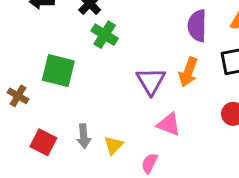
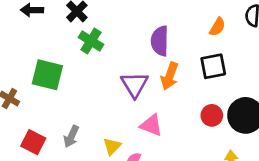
purple semicircle: (197, 26) -> (160, 41), moved
gray arrow: (84, 136) -> (71, 137), turned 30
yellow triangle: (114, 145) -> (112, 146), moved

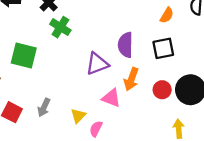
purple semicircle: (160, 41) -> (125, 45), moved
orange arrow: (170, 76) -> (131, 79), moved
purple triangle: (135, 85) -> (97, 64), turned 40

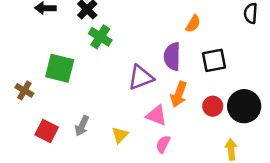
orange semicircle: (167, 15) -> (193, 24), moved
pink semicircle: (96, 129) -> (163, 144), moved

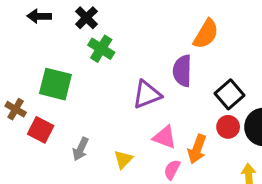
orange semicircle: (193, 24) -> (206, 34), size x1.5
black square: (214, 60) -> (230, 94), moved, turned -30
orange arrow: (179, 94) -> (197, 149), moved
red square: (47, 131) -> (41, 130), moved

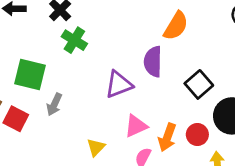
red circle: (228, 127) -> (197, 135), moved
pink triangle: (165, 137) -> (136, 126), turned -45
gray arrow: (81, 149) -> (54, 104), moved

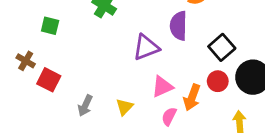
green square: (30, 74) -> (50, 26), moved, size x0.6
gray arrow: (54, 104) -> (85, 106), moved
red circle: (197, 135) -> (218, 81), moved

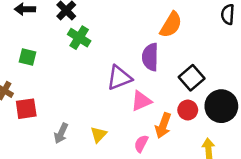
red square: (49, 80) -> (26, 109), turned -35
pink triangle: (162, 87) -> (141, 101), moved

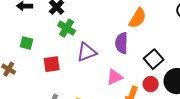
purple triangle: (119, 78) -> (87, 52), moved
red square: (26, 109) -> (52, 64), moved

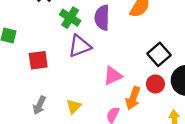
green cross: (67, 28) -> (70, 18), moved
purple semicircle: (122, 43) -> (102, 18), moved

